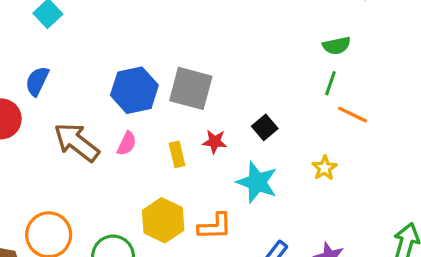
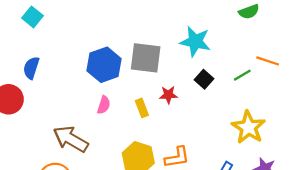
green line: (330, 83) -> (242, 75), moved, turned 48
brown arrow: (77, 142) -> (71, 139), moved
yellow star: (324, 168) -> (248, 127), moved, size x1.8
cyan star: (257, 182) -> (195, 42), moved

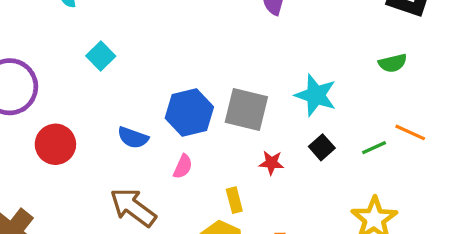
cyan square: (32, 17) -> (101, 56), moved
blue semicircle: (31, 68) -> (133, 138), moved, turned -95
yellow rectangle: (142, 108) -> (234, 200), moved

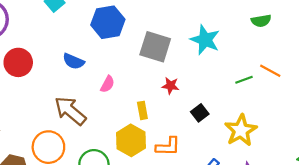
blue hexagon: (189, 112) -> (108, 22), moved
black square: (322, 147) -> (200, 113), moved

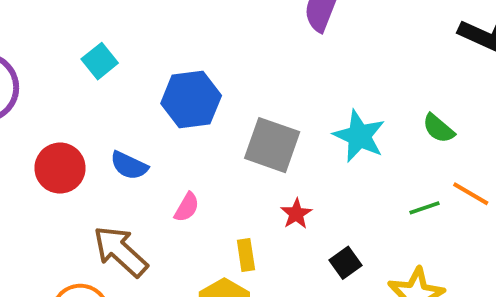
green semicircle: (261, 21) -> (438, 128), moved, turned 48
red circle: (18, 62) -> (60, 168), moved
red star: (170, 86) -> (296, 214), turned 30

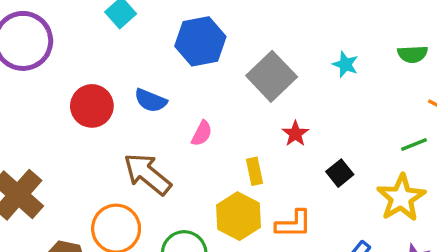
green semicircle: (438, 128) -> (413, 54), turned -40
cyan star: (359, 136) -> (345, 64), size x0.6
gray square: (272, 145) -> (272, 76), turned 30
green line: (424, 208) -> (414, 145), moved

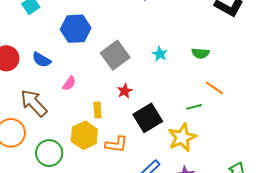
black square: (340, 173) -> (148, 118), size x1.8

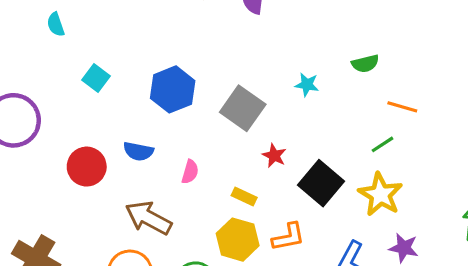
yellow rectangle: (97, 110) -> (244, 197), turned -42

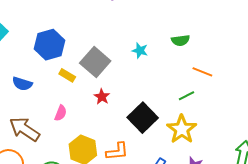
red star: (274, 156) -> (102, 97), moved
pink semicircle: (190, 172) -> (61, 113), moved
yellow rectangle: (244, 197) -> (67, 75), moved

